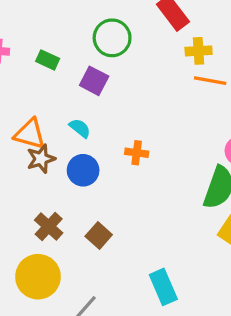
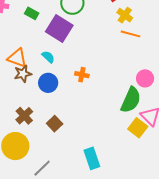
yellow cross: (199, 51) -> (125, 15), turned 35
purple square: (94, 81) -> (59, 28), size x1.5

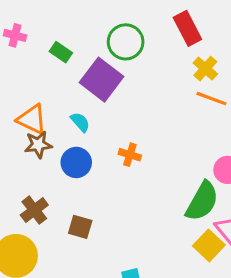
brown square: (55, 124) -> (80, 227), turned -35

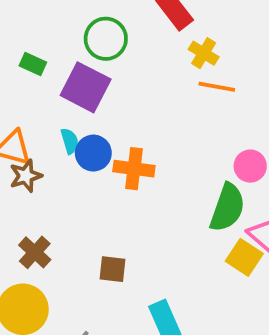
cyan semicircle: (80, 122) -> (70, 141), turned 35
orange cross: (130, 155) -> (134, 169), size x1.5
blue circle: (76, 162) -> (93, 153), moved
brown square: (80, 227) -> (113, 269), moved

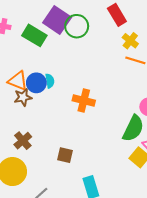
green rectangle: (33, 64) -> (34, 35), size x1.6
purple square: (86, 87) -> (57, 20), moved
blue circle: (93, 153) -> (36, 83), moved

